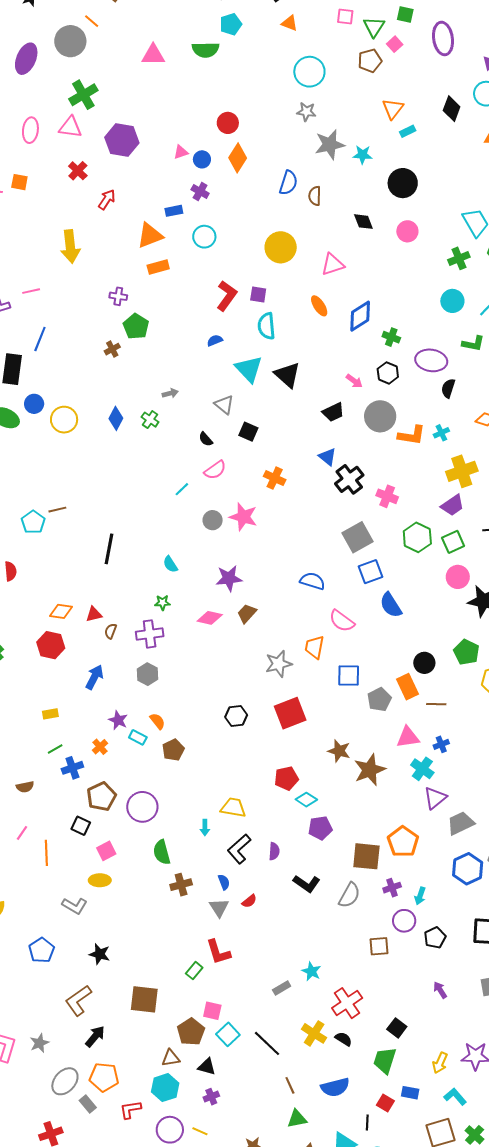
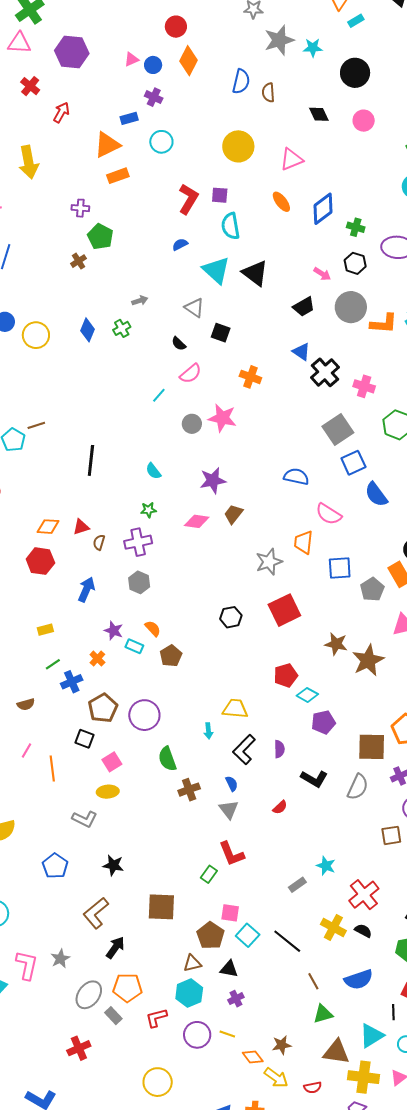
green cross: (150, 420) -> (122, 328), turned 30
red semicircle: (249, 901) -> (280, 807), moved

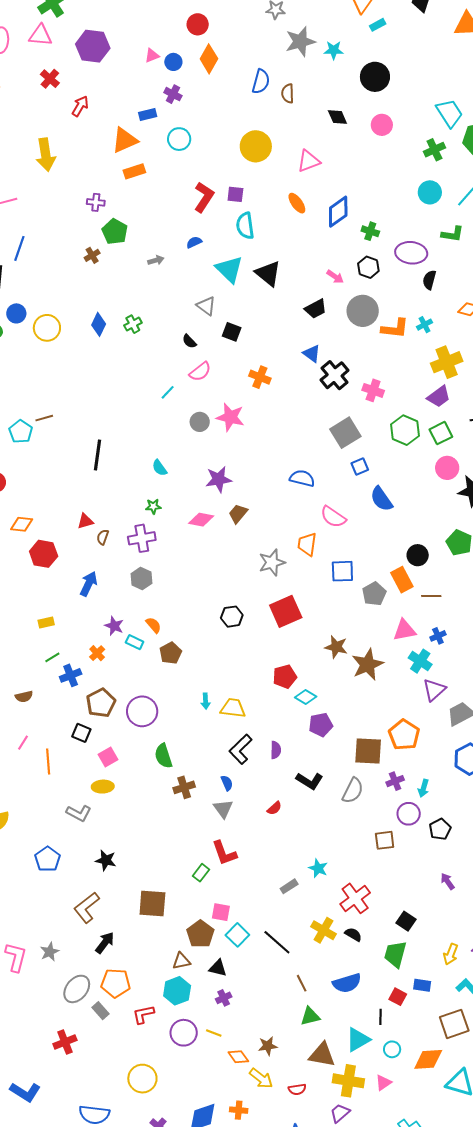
gray arrow: (140, 301) -> (156, 260), moved
blue square: (353, 463) -> (360, 466), size x0.7
orange diamond: (48, 527) -> (22, 524), moved
cyan arrow: (208, 731) -> (206, 701), moved

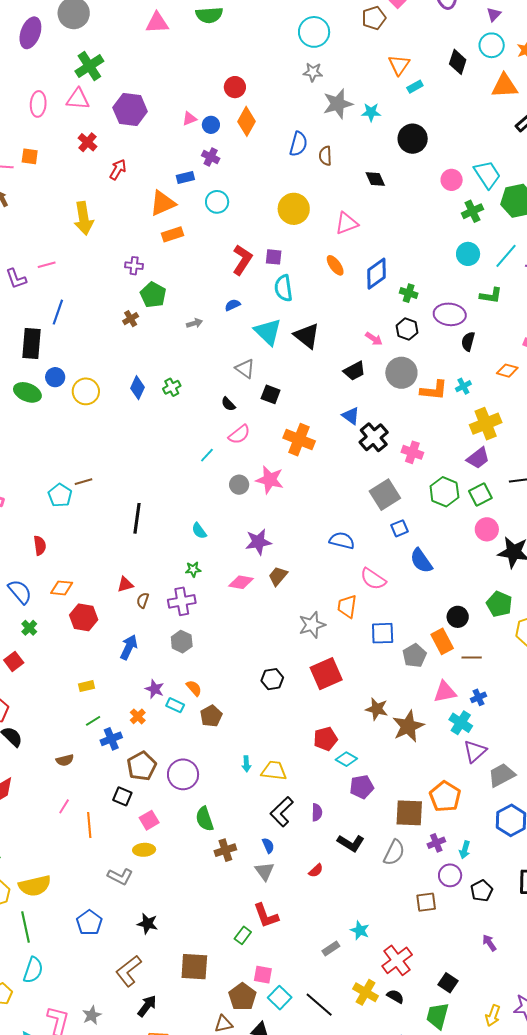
pink circle: (382, 125) -> (452, 180), moved
orange cross: (260, 377) -> (299, 440), size x1.4

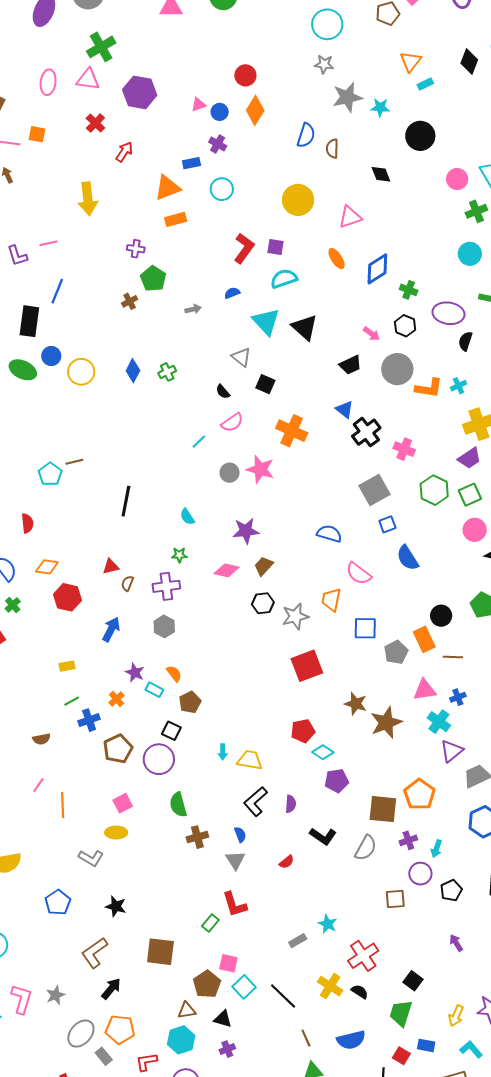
cyan semicircle: (284, 288) -> (284, 279), turned 76
black hexagon: (272, 679) -> (263, 603), moved
black square: (122, 796) -> (171, 731), moved

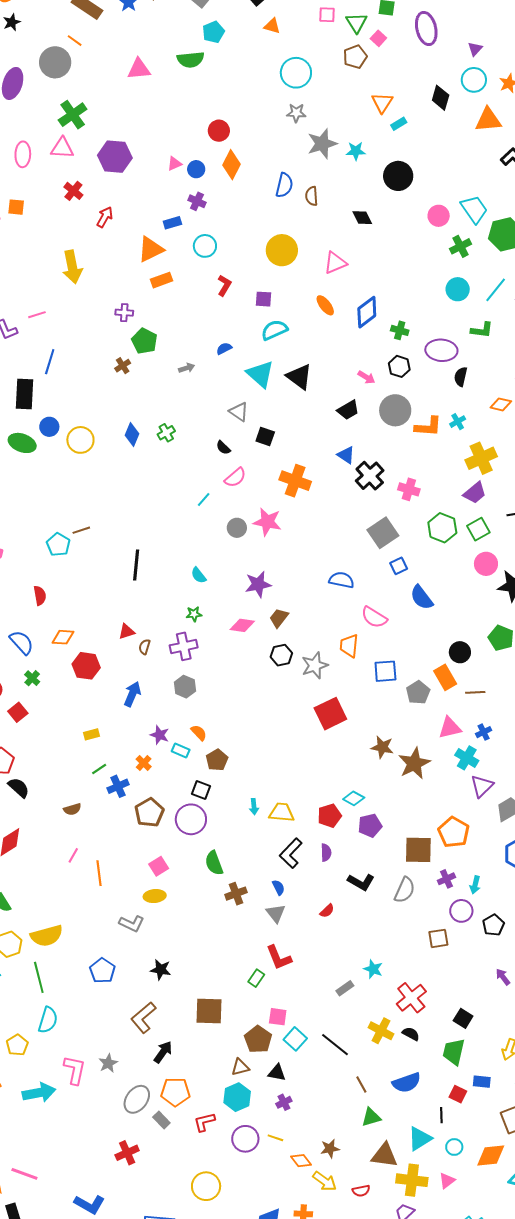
red L-shape: (244, 248) -> (224, 285), moved, size x0.7
red pentagon: (303, 731) -> (329, 816), moved

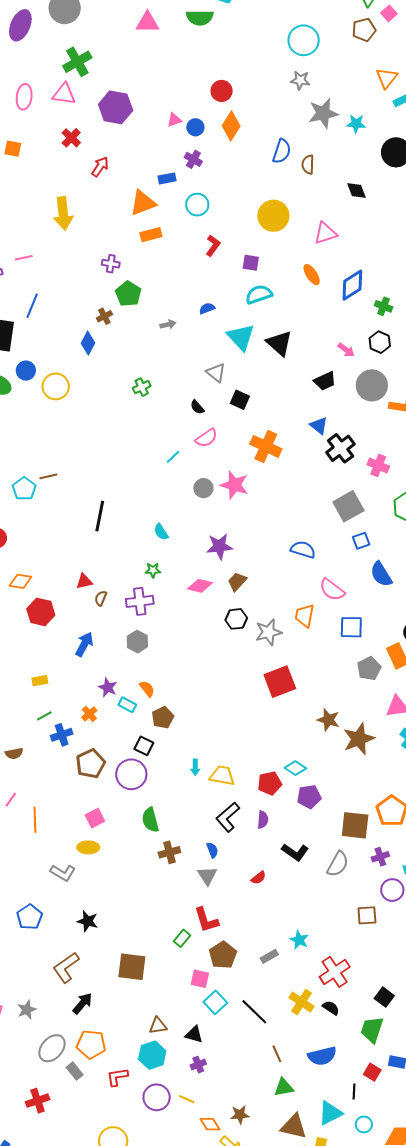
blue diamond: (132, 434) -> (88, 343), moved
blue square: (385, 671) -> (351, 627), moved
brown pentagon: (258, 1039) -> (223, 955), moved

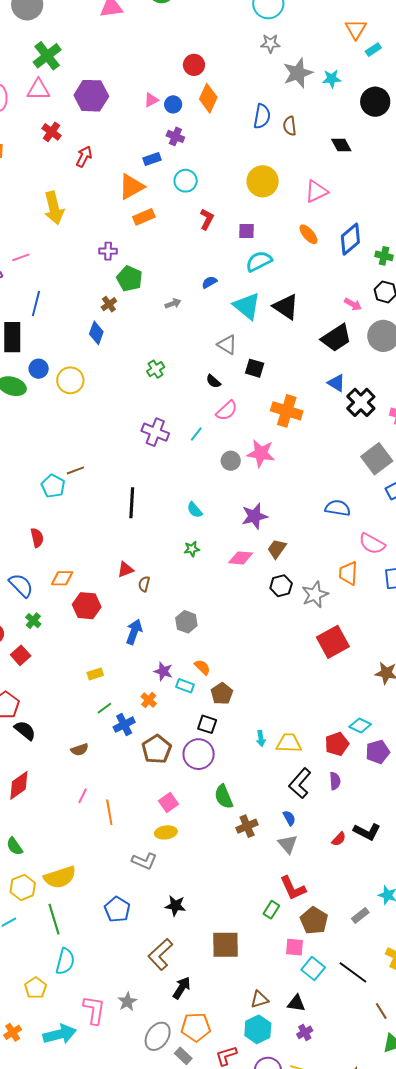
black trapezoid: (325, 381) -> (336, 338), size x1.4
purple cross: (140, 601) -> (155, 432), moved, turned 36
black L-shape: (295, 852) -> (367, 832), moved

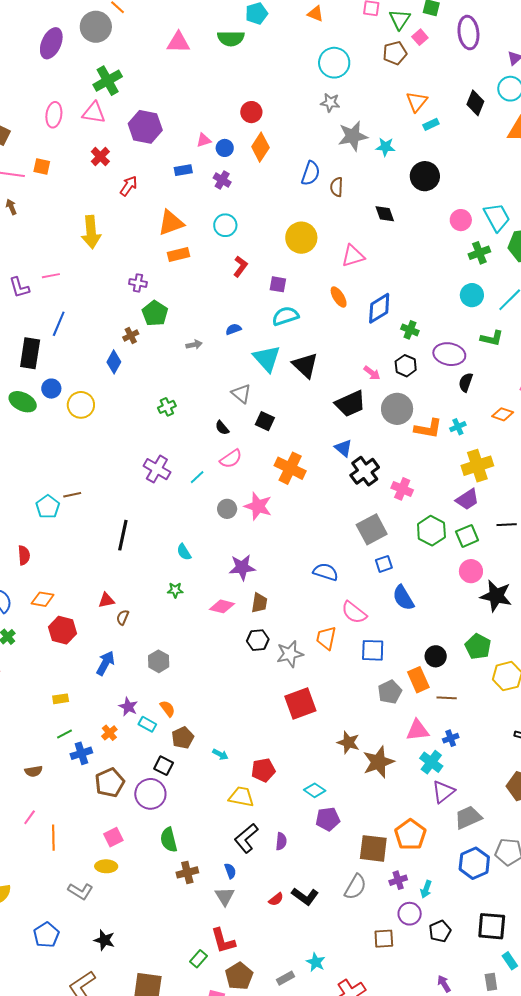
blue rectangle: (152, 159) -> (183, 170), moved
brown trapezoid: (277, 549) -> (259, 603), turned 145
cyan arrow: (261, 738) -> (220, 754), moved, turned -63
red pentagon: (337, 744) -> (263, 770), moved

